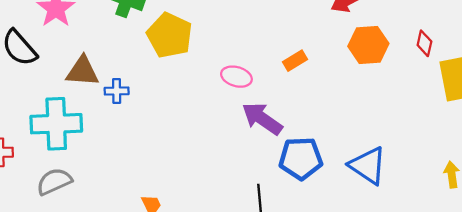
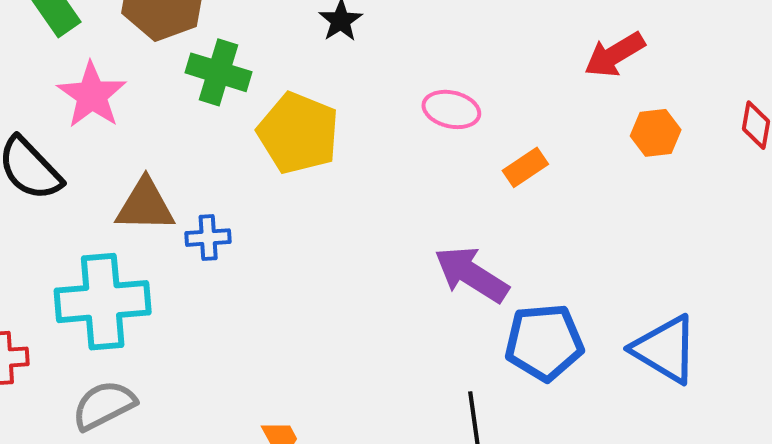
orange hexagon: (368, 45) -> (656, 133), size x0.7
pink ellipse: (236, 77) -> (451, 109), moved

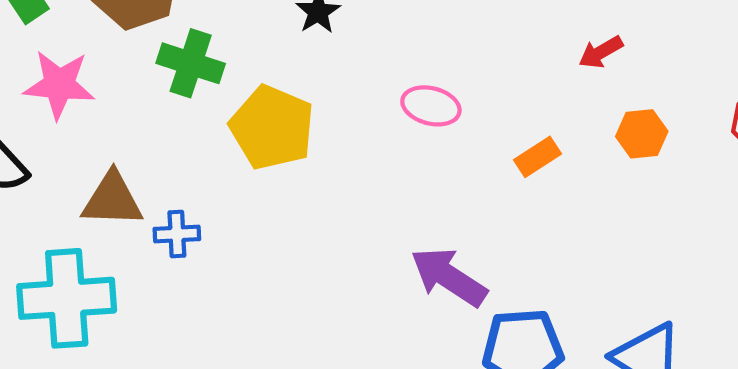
red arrow: (615, 55) -> (601, 52), size x0.7
pink star: (92, 95) -> (59, 85), turned -30
orange rectangle: (525, 167) -> (537, 157), moved

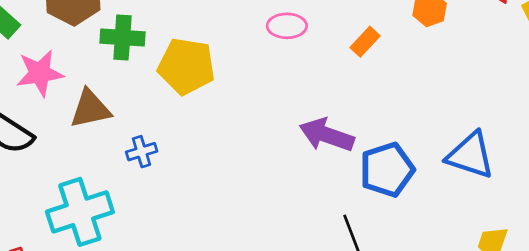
brown triangle: (112, 200) -> (90, 109), moved

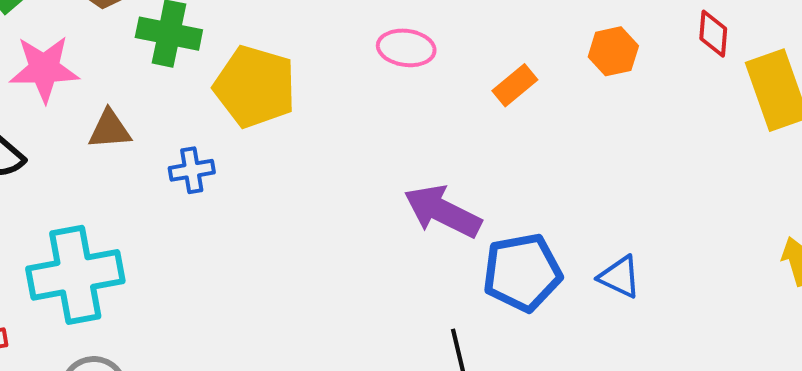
brown triangle: (90, 109) -> (110, 130), size x0.7
blue cross: (142, 152) -> (192, 170), moved
blue triangle: (470, 155) -> (620, 277), moved, size x0.6

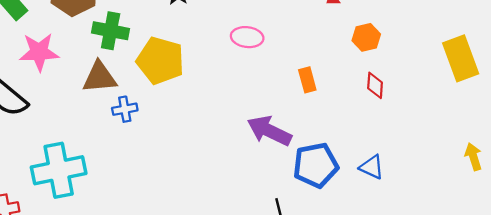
red diamond: (713, 34) -> (375, 85), moved
orange rectangle: (515, 85) -> (307, 80), moved, turned -65
brown triangle: (110, 130) -> (99, 77), moved, size x1.4

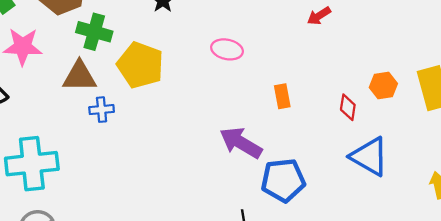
orange hexagon: (366, 37) -> (383, 85), moved
blue triangle: (372, 167) -> (369, 157), moved, size x1.6

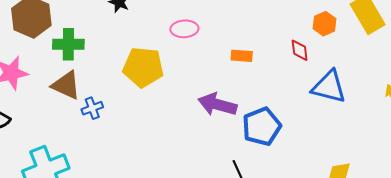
yellow pentagon: (140, 65) -> (143, 67), moved
brown triangle: (79, 76) -> (66, 85), turned 40
orange rectangle: (282, 96) -> (242, 56), turned -60

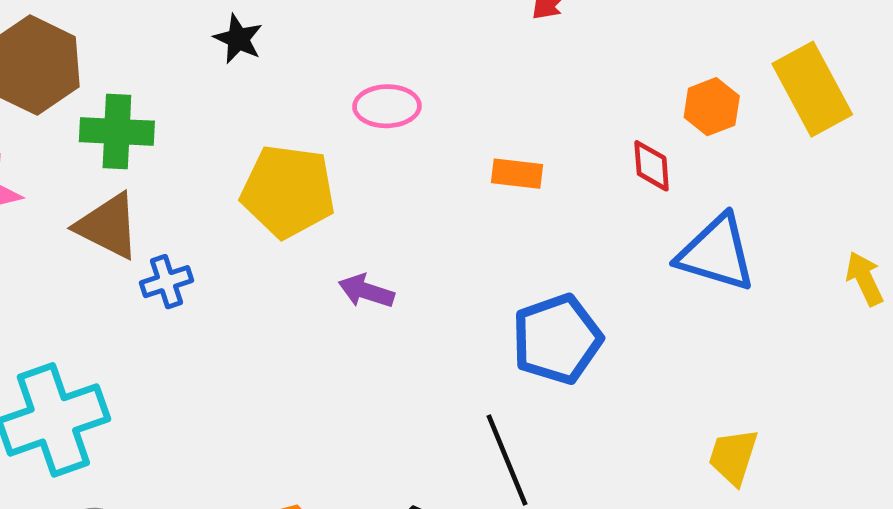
purple arrow: (217, 104) -> (366, 291), moved, size x0.6

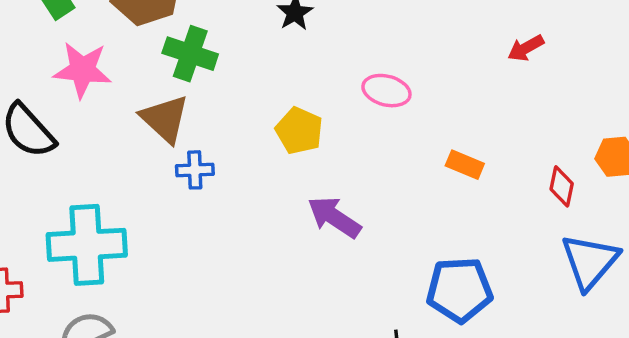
yellow pentagon: (288, 191) -> (299, 131), size x0.7
blue triangle: (716, 253) -> (590, 261), turned 38
purple arrow: (366, 291) -> (334, 217), size x1.4

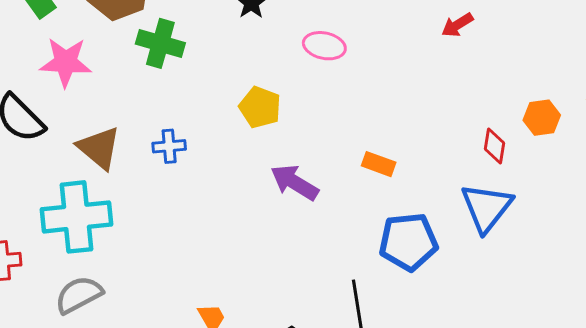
pink ellipse: (386, 91) -> (324, 46), moved
brown triangle: (165, 119) -> (99, 148), moved
orange rectangle: (465, 165) -> (379, 164), moved
blue triangle: (590, 261) -> (487, 208), moved

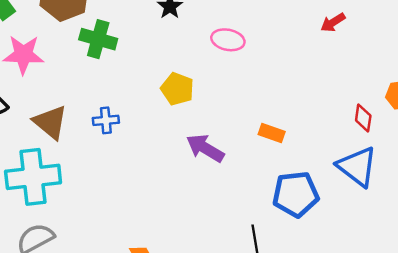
blue triangle: (487, 208) -> (357, 167), turned -30

